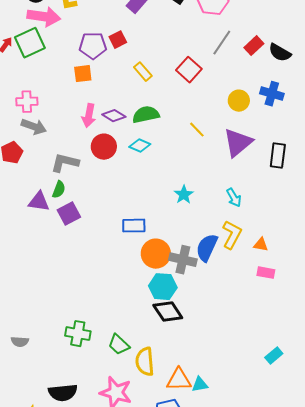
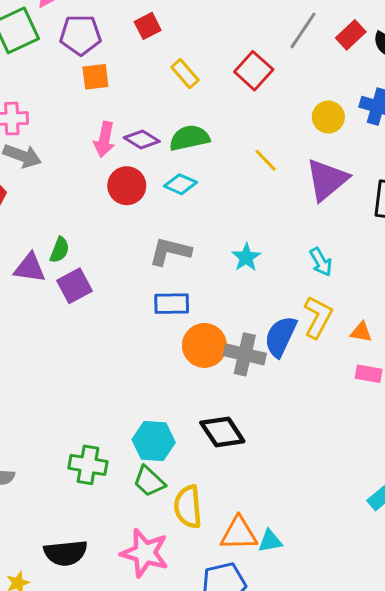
purple pentagon: (93, 46) -> (80, 35), moved
gray L-shape: (65, 163) -> (170, 251), moved
cyan hexagon: (163, 287) -> (154, 441), moved

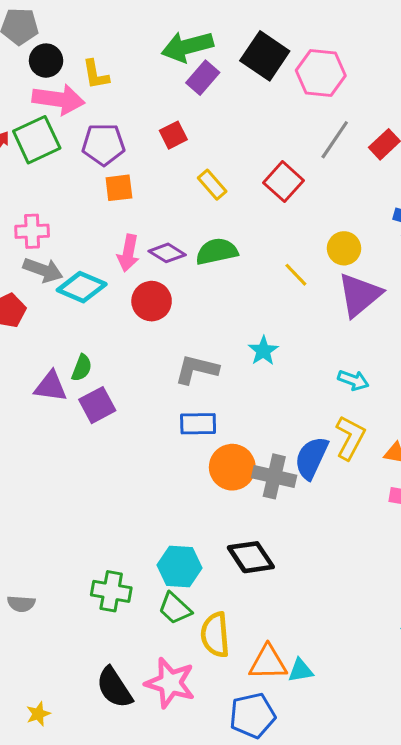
yellow circle: (328, 117) -> (344, 248), moved
cyan diamond: (181, 184) -> (82, 287), moved, size x1.4
cyan star: (246, 257) -> (263, 351), moved
cyan arrow: (321, 262) -> (353, 380), turned -40
black semicircle: (66, 553) -> (114, 688), moved, turned 63

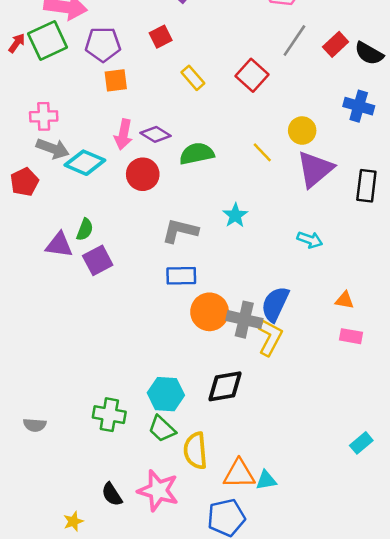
green semicircle: (217, 251) -> (197, 154), moved
yellow L-shape: (350, 438) -> (270, 338), moved
black diamond: (251, 557) -> (225, 386), turned -66
black semicircle: (114, 688) -> (112, 494), size x0.7
yellow star: (38, 714) -> (73, 521), moved

